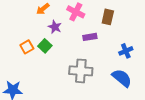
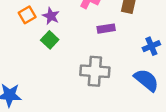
purple star: (55, 27) -> (51, 16), moved
orange square: (27, 47) -> (27, 15), moved

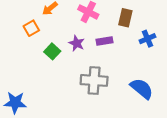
purple star: (51, 16) -> (77, 43), moved
blue cross: (151, 46) -> (147, 39), moved

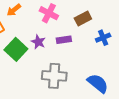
brown rectangle: (125, 18) -> (83, 19), turned 49
green square: (52, 51) -> (16, 49), size x1.5

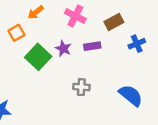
gray cross: (54, 76) -> (81, 87), size x0.6

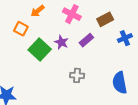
orange square: (16, 33) -> (21, 29), turned -32
purple rectangle: (92, 46) -> (86, 40), turned -32
blue semicircle: (131, 95) -> (120, 83), turned -140

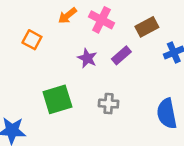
orange arrow: (38, 11) -> (67, 16), moved
green square: (40, 49) -> (57, 99), moved, turned 30

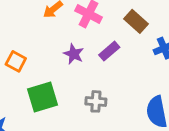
brown rectangle: (147, 27) -> (136, 21), turned 70
orange square: (32, 40) -> (16, 61), moved

